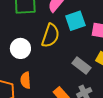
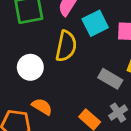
orange semicircle: (26, 80) -> (42, 107), turned 133

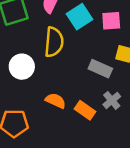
orange semicircle: (42, 107) -> (56, 101), moved

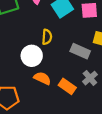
yellow semicircle: (54, 42) -> (47, 37), moved, size x0.6
white circle: (22, 67) -> (32, 56), moved

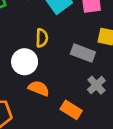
orange rectangle: (67, 86) -> (71, 110), moved

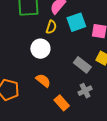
yellow semicircle: (42, 38) -> (51, 27), moved
white circle: (25, 62) -> (40, 49), moved

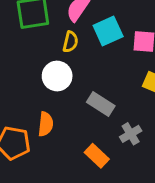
gray rectangle: (82, 65) -> (101, 104), moved
orange semicircle: (43, 80) -> (46, 124), moved, turned 63

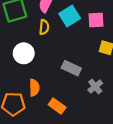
white circle: (57, 76) -> (24, 53), moved
orange rectangle: (97, 156) -> (57, 106), moved

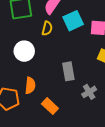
gray rectangle: (71, 68) -> (68, 71), turned 48

